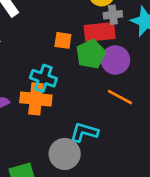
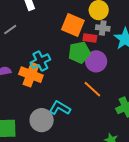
red rectangle: (100, 32) -> (90, 38), size x0.6
orange square: (63, 40) -> (73, 25), moved, size x1.6
cyan cross: (43, 78) -> (40, 61), turned 30

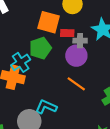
gray cross: (103, 28) -> (80, 41), moved
green pentagon: (79, 52) -> (40, 48), moved

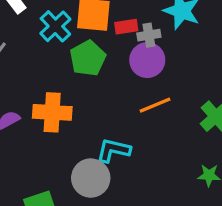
cyan cross: (21, 62) -> (55, 26), moved
orange line: (76, 84) -> (155, 105), turned -48

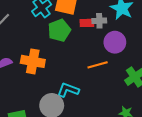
red rectangle: (126, 27) -> (87, 23), moved
purple circle: (147, 60) -> (115, 42), moved

